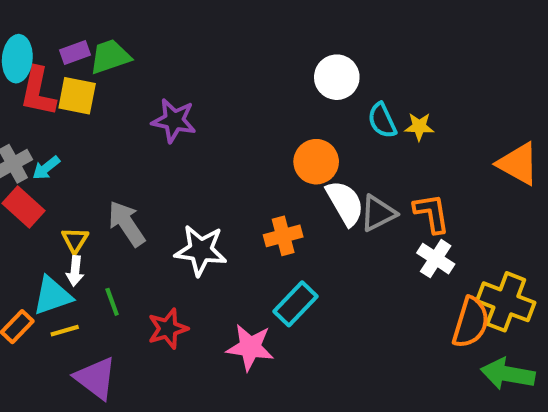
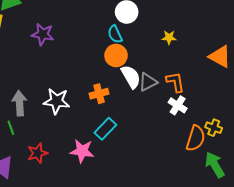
cyan semicircle: (382, 120) -> (115, 34), moved
gray arrow: (127, 224) -> (19, 103), moved, turned 30
yellow cross: (506, 302) -> (214, 128), size x0.6
red star: (168, 329) -> (37, 153), moved
green arrow: (508, 374) -> (215, 165), turned 50

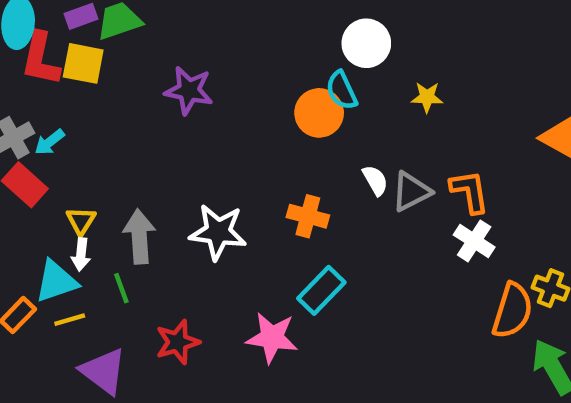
yellow star: (169, 37) -> (427, 97), moved
orange circle: (116, 55) -> (319, 113), moved
white semicircle: (131, 77) -> (375, 180), size x0.6
orange cross: (99, 94) -> (308, 216), turned 30

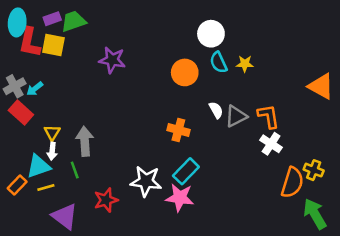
cyan semicircle: (342, 90) -> (218, 62), moved
white star: (218, 232) -> (146, 181), moved
pink star: (272, 338) -> (180, 198), moved

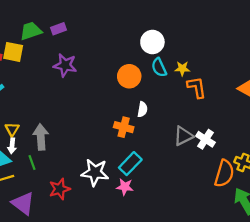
purple rectangle: (52, 19) -> (58, 29), moved
white semicircle: (216, 110) -> (142, 109), moved, turned 40
gray triangle: (236, 116) -> (183, 136), moved
orange L-shape: (269, 116) -> (197, 87), moved
pink star: (180, 198) -> (125, 187), size x0.7

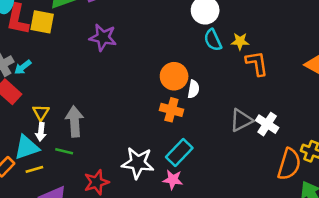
orange circle: (129, 76) -> (174, 76), moved
green line: (32, 162) -> (64, 151), turned -56

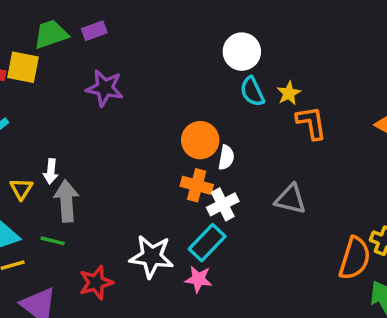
yellow star: (240, 41) -> (289, 93), turned -30
gray triangle: (241, 120) -> (290, 199), turned 40
white cross: (267, 124) -> (223, 204), moved, turned 30
white arrow: (41, 132) -> (51, 171), moved

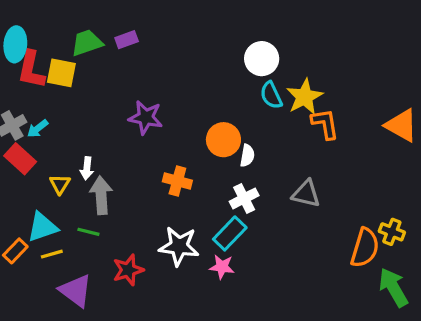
purple star: (105, 88) -> (146, 117), moved
yellow star: (289, 93) -> (304, 97), size x1.6
orange cross: (197, 185) -> (177, 181), moved

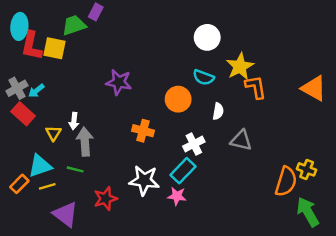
purple rectangle: (127, 40) -> (96, 12), moved, turned -42
cyan semicircle: (271, 95) -> (204, 77), moved, turned -45
white semicircle: (247, 156) -> (218, 111), moved

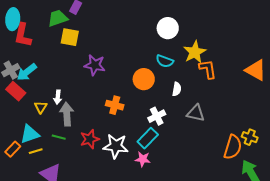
yellow square: (55, 48) -> (70, 37), moved
cyan arrow: (36, 91) -> (27, 72), size x1.5
red star: (105, 199) -> (90, 139), moved

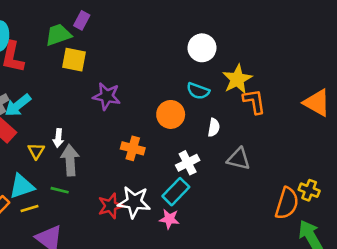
red star: (90, 139) -> (111, 206), moved

